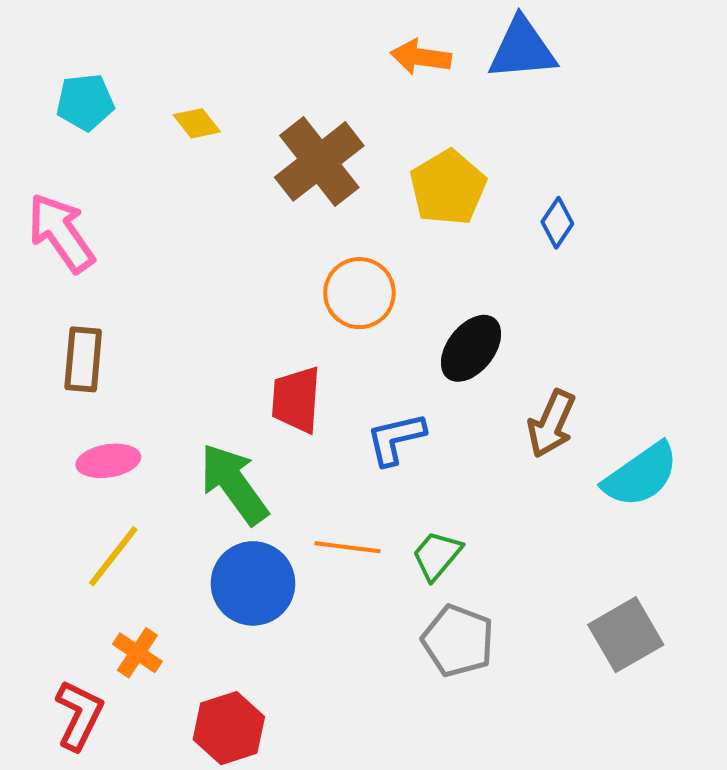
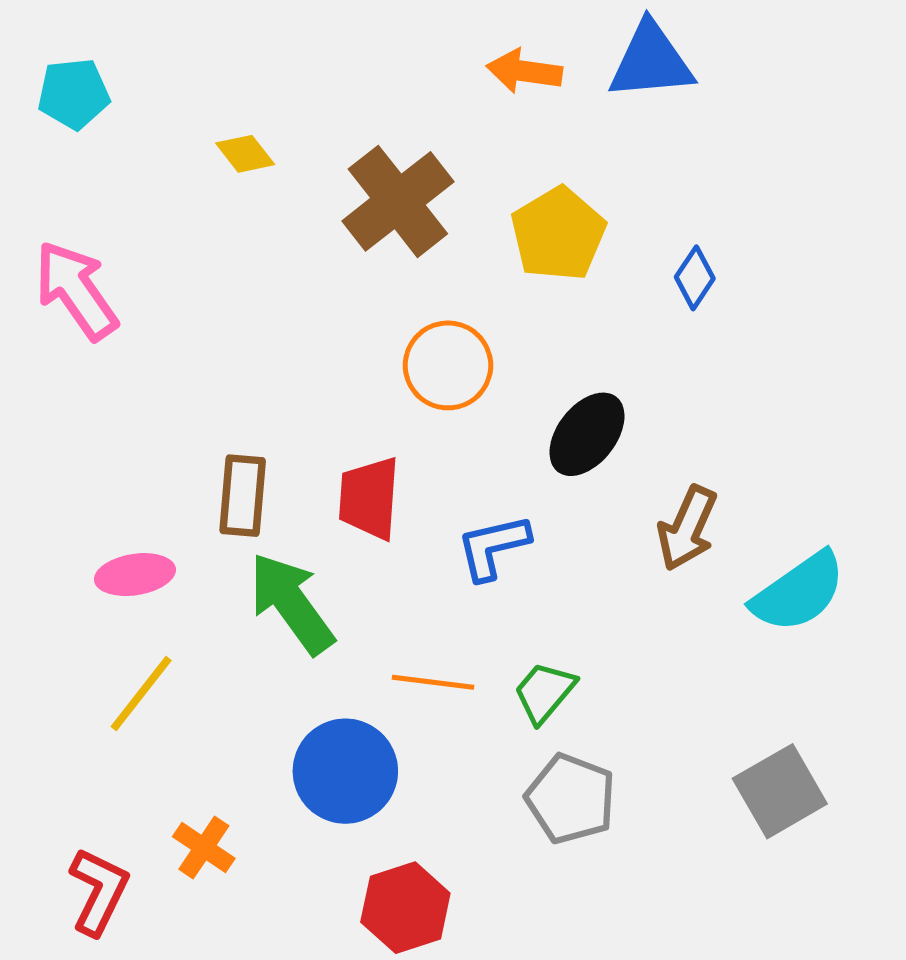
cyan pentagon: (85, 102) -> (74, 94), moved
brown rectangle: (83, 359) -> (243, 496), moved
blue circle: (253, 583) -> (345, 771), moved
orange cross: (137, 653) -> (204, 848), moved
red hexagon: (229, 728) -> (405, 908), moved

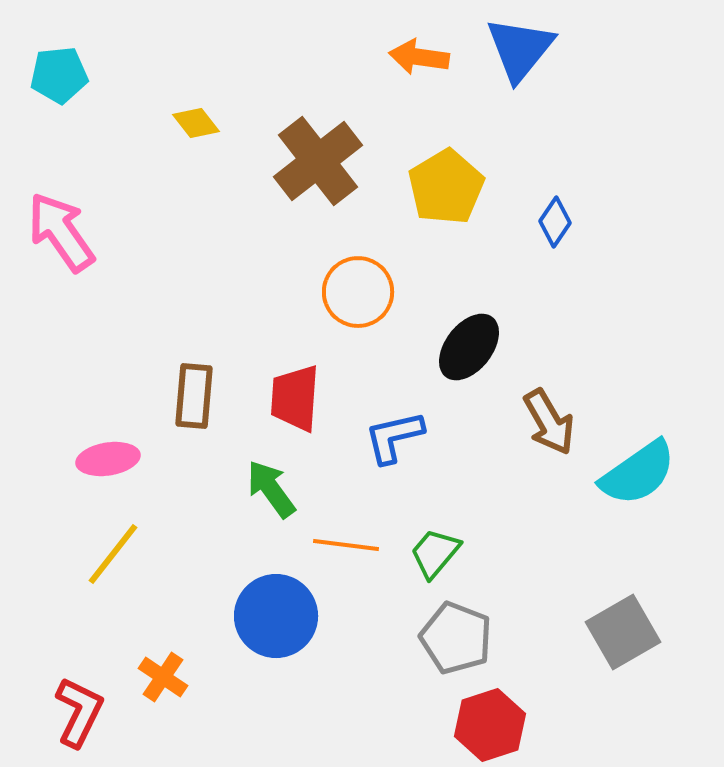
blue triangle: (651, 61) -> (520, 49), turned -46
brown arrow: (687, 528) -> (549, 422), turned -54
green arrow: (291, 603) -> (271, 489), moved, size x0.7
red hexagon: (405, 908) -> (490, 725), moved

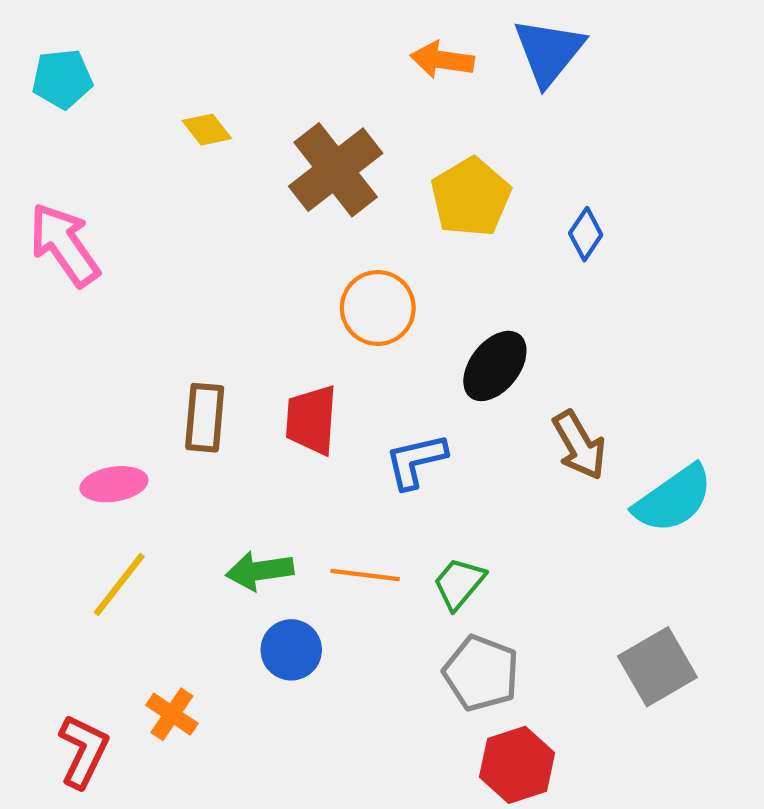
green arrow: (271, 489) -> (260, 571), moved, turned -62
blue circle: (276, 616) -> (291, 650), size x0.7

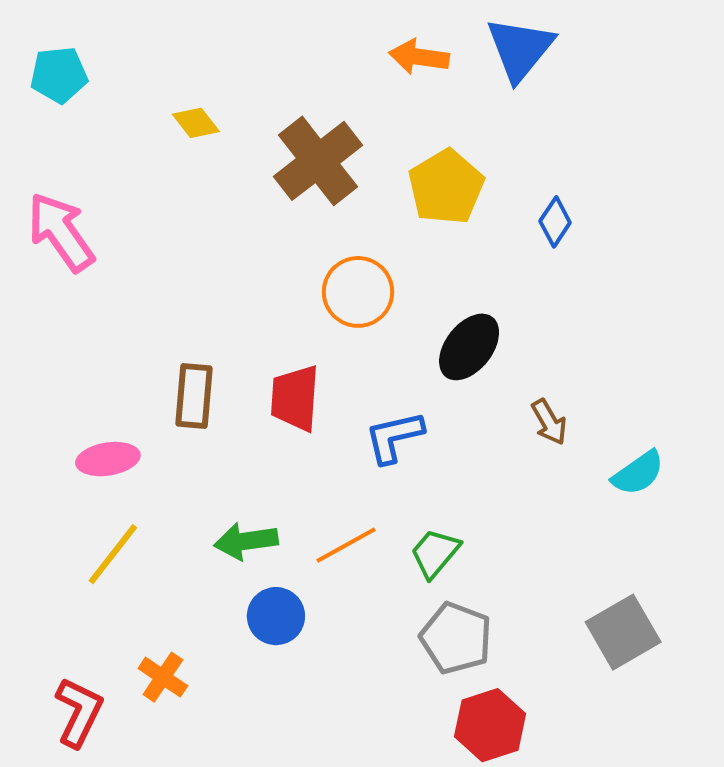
brown arrow: (579, 445) -> (549, 422), size x0.7
cyan semicircle: (673, 499) -> (638, 473), size x0.7
orange line: (365, 575) -> (346, 545), turned -36

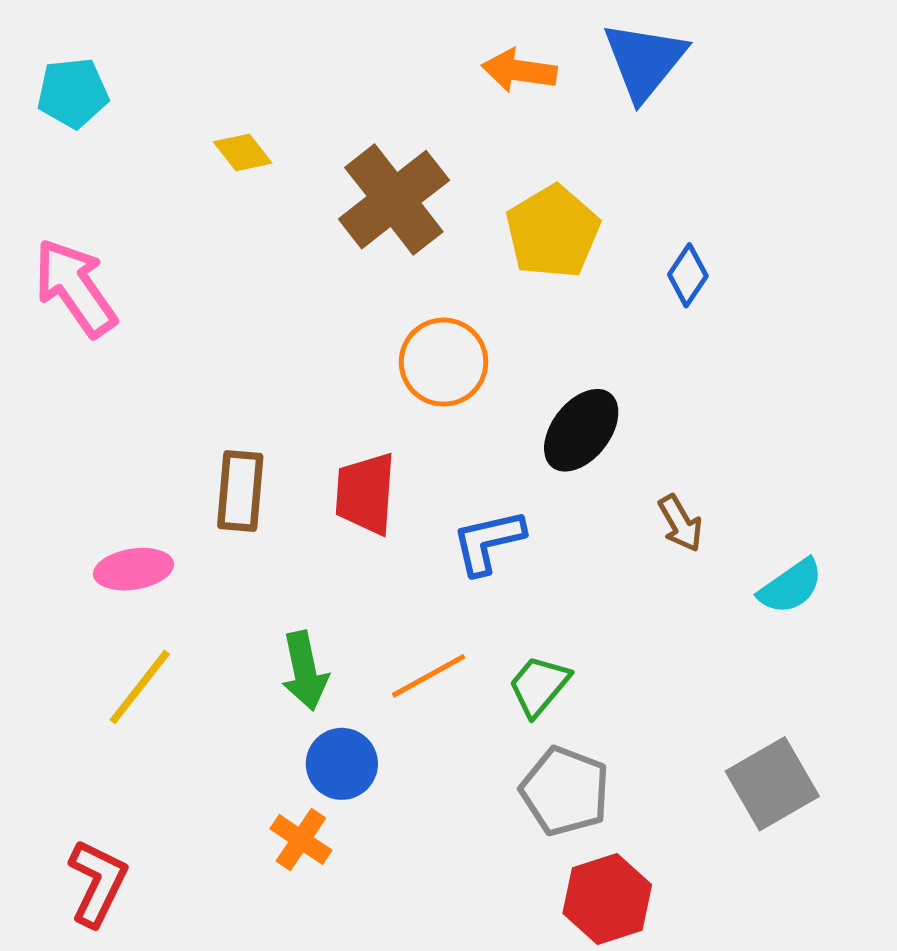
green arrow: (246, 541) -> (305, 671), turned -94
orange cross: (163, 677) -> (301, 839), moved

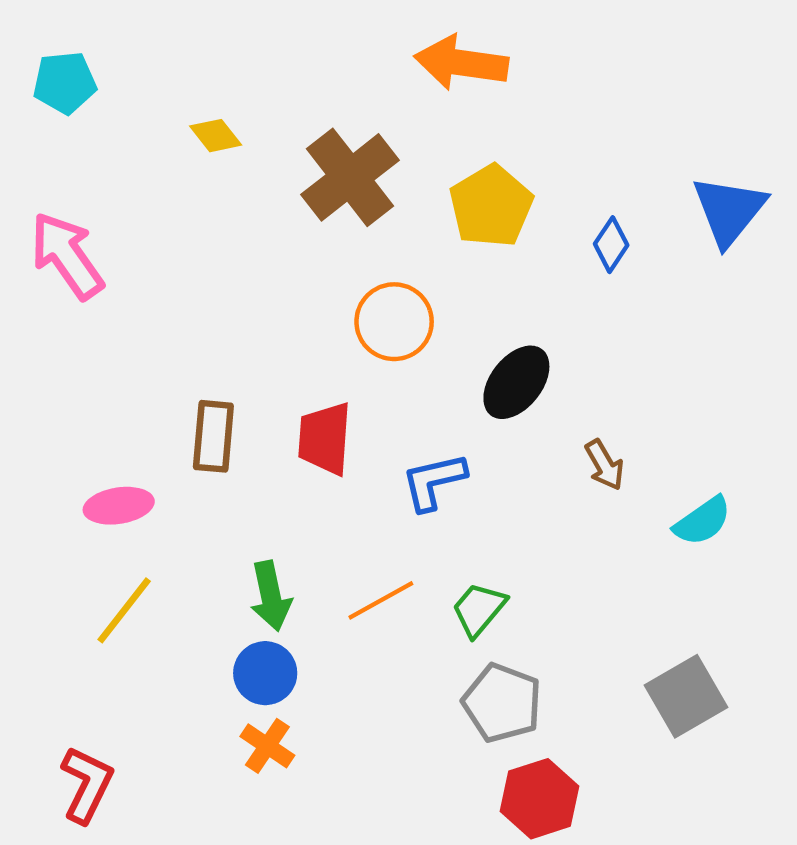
blue triangle: (644, 61) -> (729, 210), moved
orange arrow: (519, 71) -> (461, 63), size x1.4
blue circle: (342, 764) -> (265, 673), moved

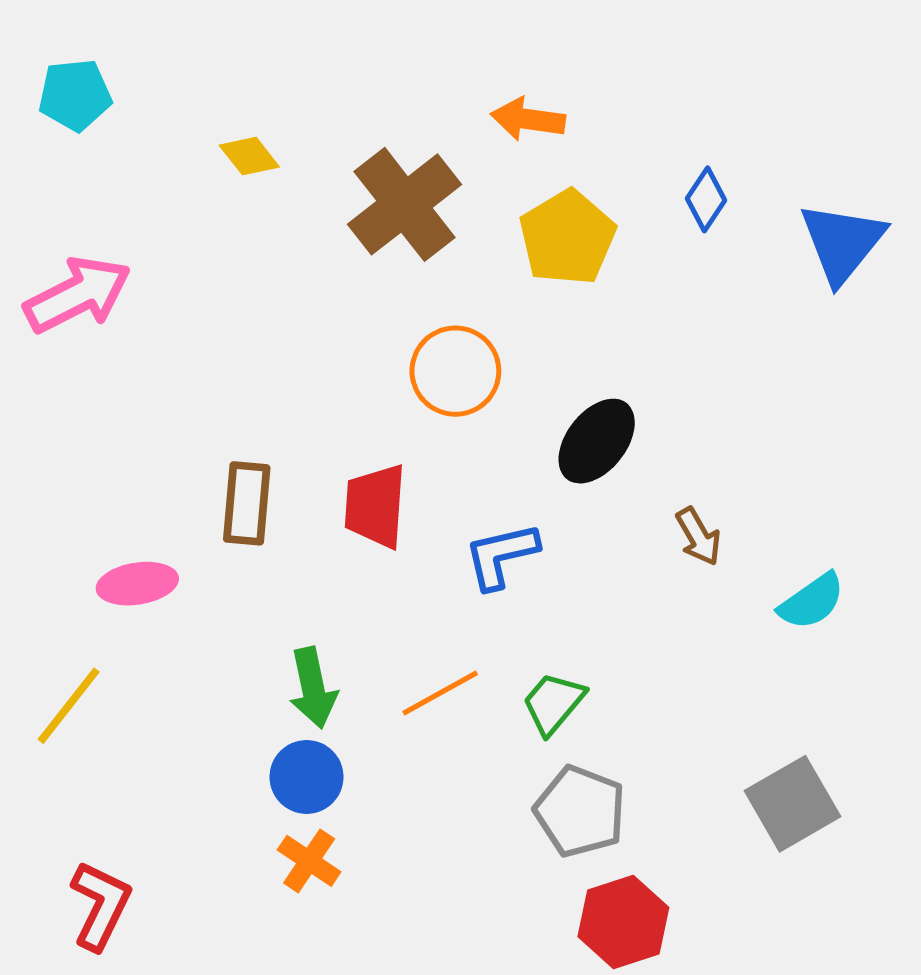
orange arrow: (461, 63) -> (528, 119), moved, size x0.7
blue diamond: (611, 245) -> (706, 199), moved
pink arrow: (67, 256) -> (78, 295), turned 98
yellow line: (124, 610) -> (69, 706), moved

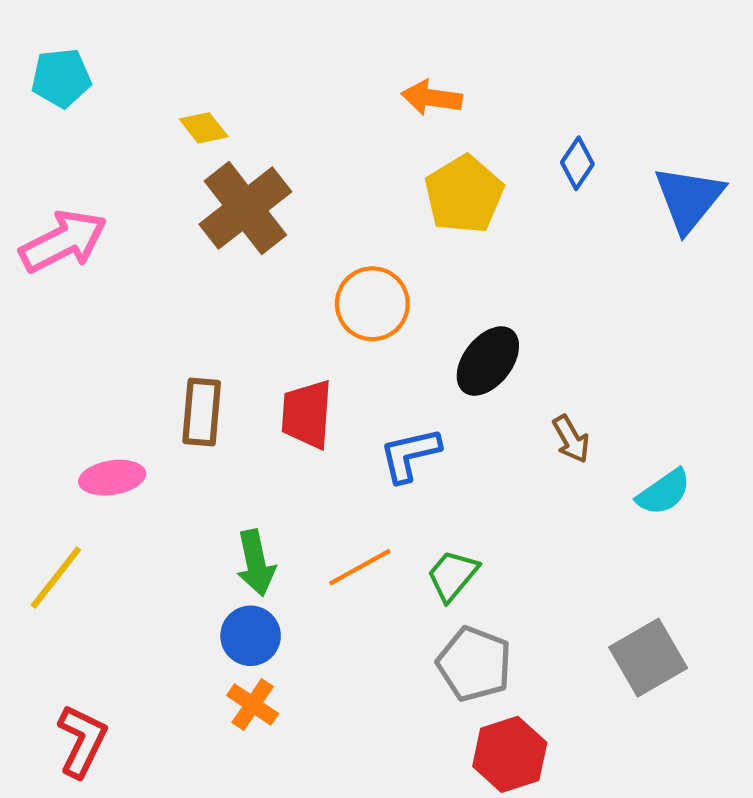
brown cross: (405, 204) -> (245, 208), moved

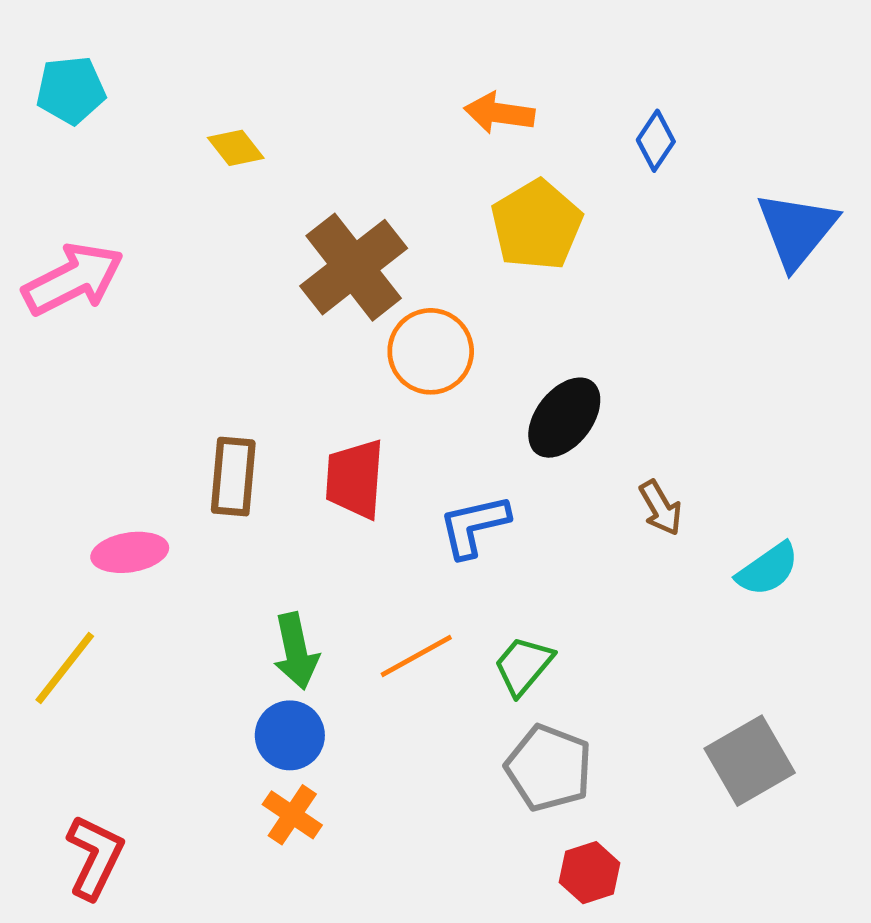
blue diamond: (577, 163) -> (656, 141), moved
brown cross: (245, 208) -> (354, 267), moved
red hexagon: (510, 754) -> (590, 873), size x0.7

